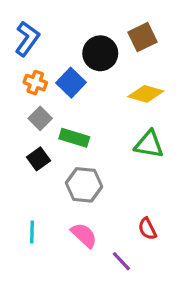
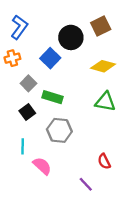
orange cross: (35, 83) -> (12, 58), moved, turned -35
cyan line: (32, 232) -> (23, 146), moved
pink semicircle: (84, 235) -> (42, 166), moved

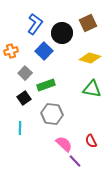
blue L-shape: (19, 27) -> (35, 24), moved
green rectangle: (53, 97) -> (46, 85), turned -36
pink semicircle: (42, 166) -> (64, 144), moved

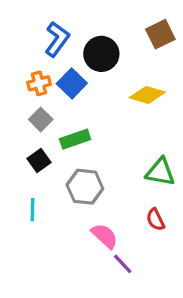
brown square: (88, 23) -> (160, 34), moved
orange cross: (11, 51) -> (39, 83), moved
green triangle: (92, 89) -> (160, 172), moved
red semicircle: (91, 141) -> (155, 220), moved

